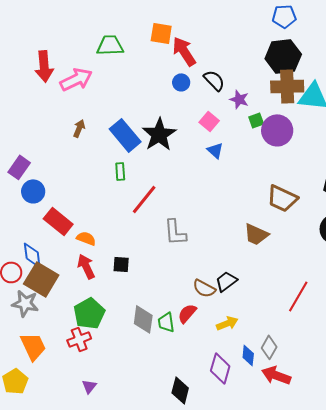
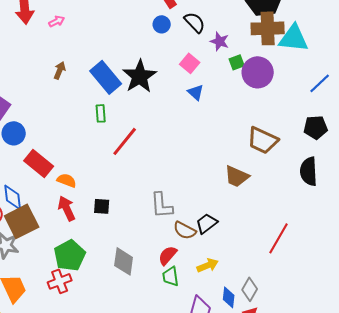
pink arrow: (76, 79) -> (57, 21), size x0.5
gray L-shape: (175, 232) -> (162, 205), moved
brown square: (41, 279) -> (22, 221), turned 32
green trapezoid: (166, 322) -> (171, 276), moved

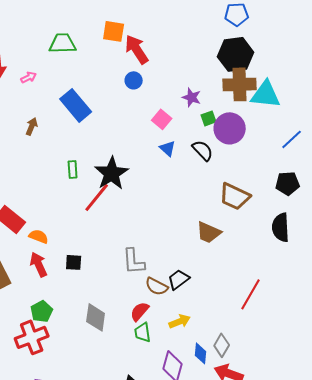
black semicircle: (195, 22) -> (203, 150), moved
black star: (140, 76) -> (112, 173), moved
blue rectangle: (106, 77) -> (76, 105), moved
green pentagon: (70, 255) -> (42, 311), size x0.7
red cross: (60, 281) -> (32, 337), size x1.4

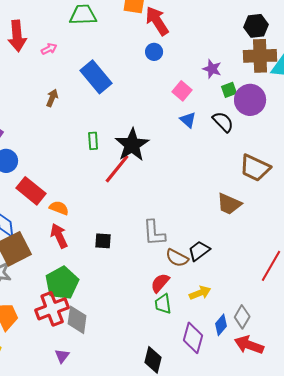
black hexagon: (236, 54) -> (256, 26), size x0.7
black square: (74, 262) -> (103, 241), moved
green pentagon: (42, 311) -> (62, 283), size x1.5
gray diamond: (96, 317) -> (77, 320), moved
blue diamond: (201, 353) -> (221, 325), turned 35

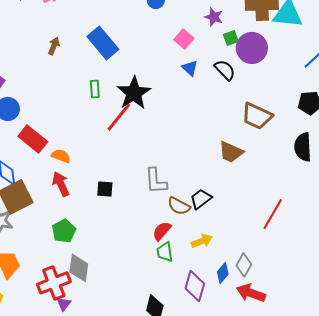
blue rectangle: (96, 77) -> (103, 43), moved
green pentagon: (62, 283) -> (64, 231), size x0.7
red cross: (52, 309) -> (54, 283), moved

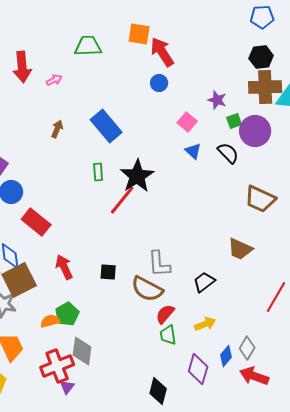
brown trapezoid: (231, 152) -> (240, 249), moved
orange semicircle: (61, 156) -> (50, 321), moved, turned -36
brown semicircle: (179, 206) -> (147, 289), moved, size x1.4

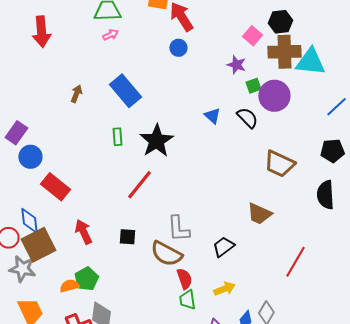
pink arrow: (54, 80) -> (110, 35), moved
pink square: (187, 122) -> (252, 36), moved
red line: (122, 200) -> (139, 185), moved
red semicircle: (165, 314) -> (184, 279), turned 120

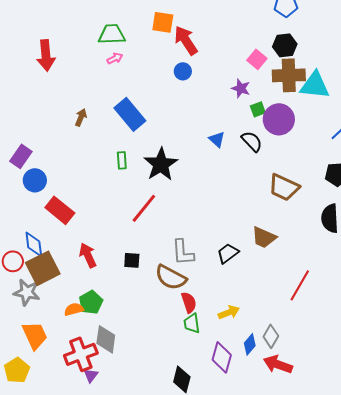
black trapezoid: (223, 247) -> (228, 253), moved

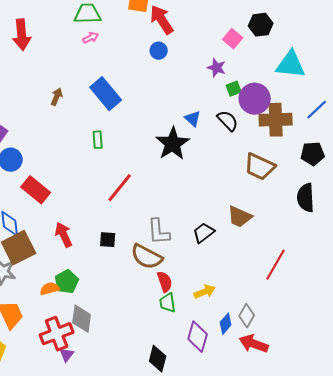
brown cross: (289, 75) -> (276, 120), moved
black star: (161, 164) -> (173, 144), moved

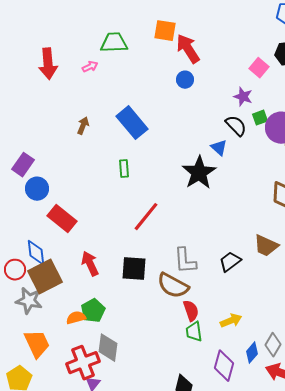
pink arrow: (91, 38) -> (90, 67), moved
black semicircle: (228, 121) -> (236, 126), moved
black square: (108, 240) -> (134, 269), size x1.5

